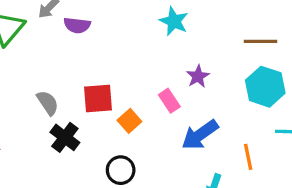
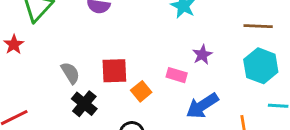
pink rectangle: (169, 101) -> (177, 75), turned -42

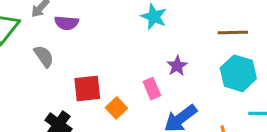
gray semicircle: (70, 73) -> (44, 56), moved
pink rectangle: (177, 75) -> (152, 89), turned 54

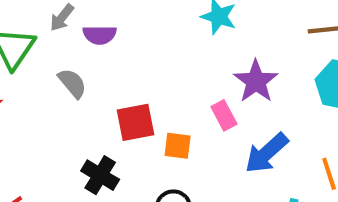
purple star: (177, 66) -> (256, 81), size x1.5
orange square: (116, 108) -> (178, 146), turned -35

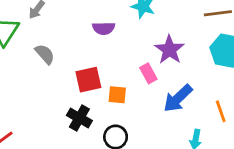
purple semicircle: (100, 35) -> (104, 28), moved
black cross: (100, 175) -> (79, 118), moved

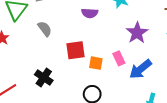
pink rectangle: (148, 73) -> (119, 58), moved
black cross: (79, 118) -> (44, 78), moved

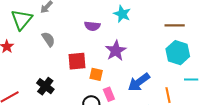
purple star: (137, 33) -> (116, 51), moved
pink rectangle: (119, 58) -> (109, 94), moved

